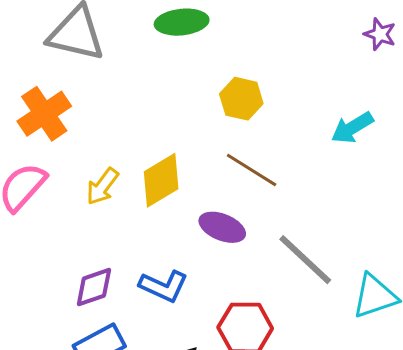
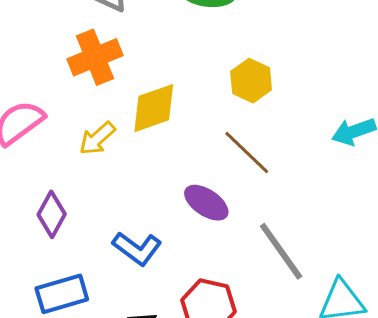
orange cross: (44, 114) -> (95, 57), moved
yellow diamond: (161, 180) -> (154, 108), moved
purple diamond: (94, 287) -> (52, 214), moved, turned -54

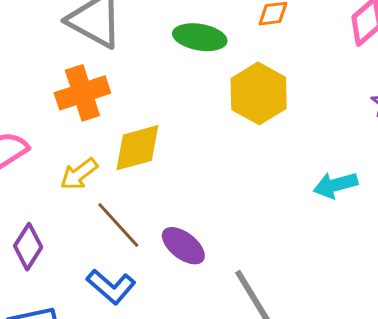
yellow hexagon: (251, 81) -> (259, 93), moved, size x1.4
brown line: (247, 152) -> (118, 225), moved

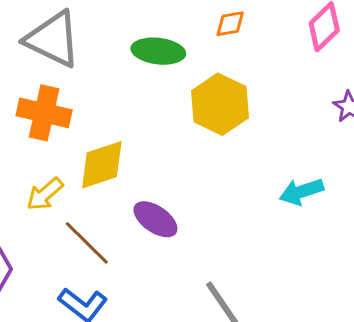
orange cross: (82, 93) -> (44, 113), turned 34
purple ellipse: (183, 246) -> (155, 219), moved

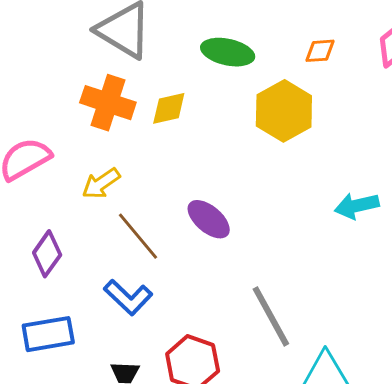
orange diamond: (230, 24) -> (320, 51), moved
yellow diamond: (102, 165) -> (169, 108), moved, size x0.7

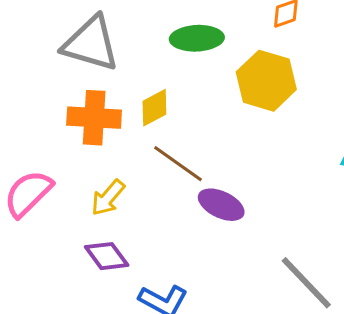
brown line: (138, 236) -> (178, 164), moved
purple diamond: (47, 254) -> (107, 256), moved, turned -57

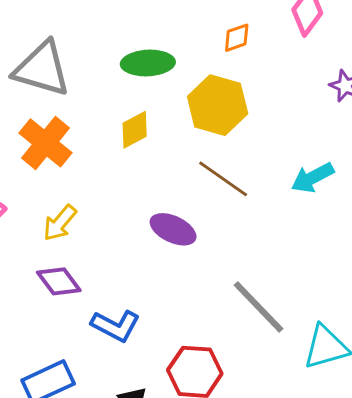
yellow diamond: (154, 108) -> (135, 130), moved
orange cross: (94, 118) -> (45, 143), turned 36
brown line: (178, 164) -> (223, 179), moved

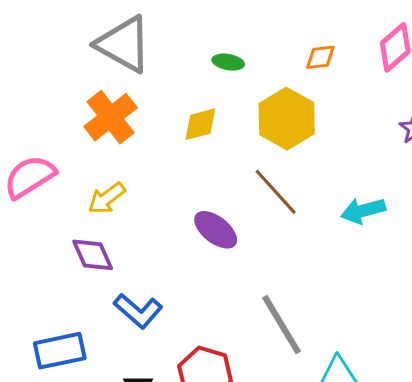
green ellipse: (148, 63) -> (228, 62), size x0.6

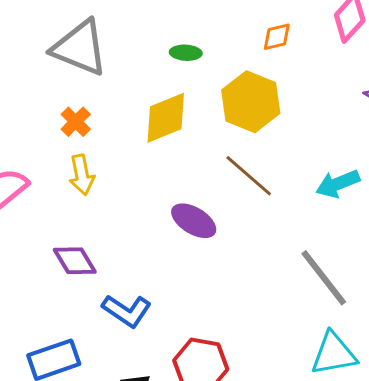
orange cross: (111, 117) -> (76, 122), size x0.6
yellow diamond: (200, 124) -> (166, 118), size x1.4
yellow arrow: (107, 198) -> (82, 175), moved, turned -57
gray line: (282, 325) -> (324, 278), moved

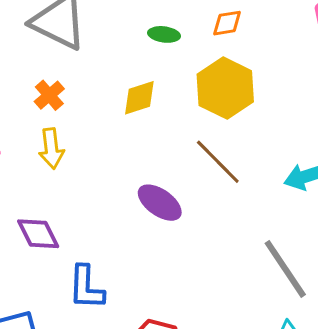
orange diamond: (277, 37) -> (227, 23), moved
yellow diamond: (166, 118) -> (139, 98), size x0.7
blue L-shape: (127, 311) -> (86, 287), turned 54

